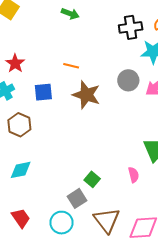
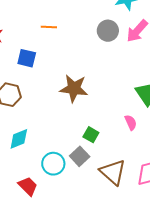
blue square: (43, 92) -> (27, 58), turned 30
brown star: (86, 95) -> (74, 88), moved
cyan circle: (62, 223) -> (53, 164), moved

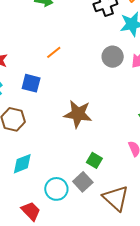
orange line: (49, 27) -> (54, 52), turned -42

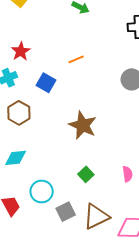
gray square: (83, 182) -> (66, 212), moved
brown triangle: (116, 198) -> (96, 217), turned 36

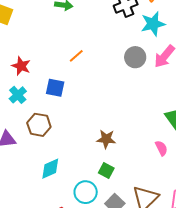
brown star: (83, 125) -> (106, 139), moved, size x0.7
green square: (86, 174) -> (106, 170), moved

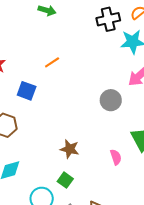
gray circle: (135, 57) -> (111, 100), moved
pink semicircle: (161, 148) -> (116, 157), moved

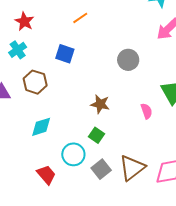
blue square: (27, 91) -> (65, 54), moved
gray circle: (111, 100) -> (128, 60), moved

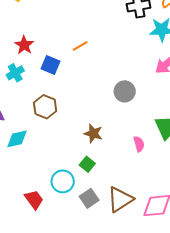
blue square: (65, 54) -> (50, 65), moved
brown hexagon: (35, 82) -> (45, 107), moved
cyan diamond: (41, 127) -> (17, 139), moved

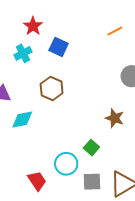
orange line: (80, 46) -> (115, 31), moved
brown star: (93, 133) -> (115, 118), moved
gray square: (89, 198) -> (92, 182), turned 30

